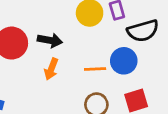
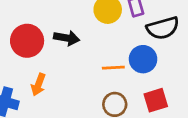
orange arrow: (51, 69) -> (38, 85), moved

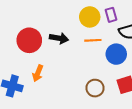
orange line: (113, 68) -> (93, 40), moved

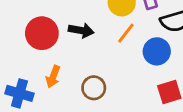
orange line: (93, 40) -> (126, 33), turned -49
brown circle: (95, 88) -> (94, 88), moved

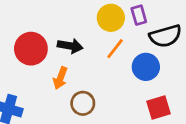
orange arrow: (53, 77) -> (60, 78), moved

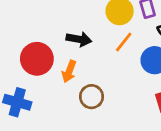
red circle: (31, 49) -> (37, 59), moved

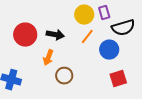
red circle: (37, 59) -> (25, 35), moved

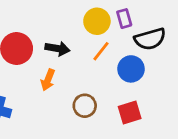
brown circle: (64, 76) -> (85, 106), moved
red square: (118, 79) -> (130, 113), moved

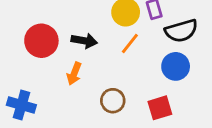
blue circle: (131, 69) -> (176, 66), moved

